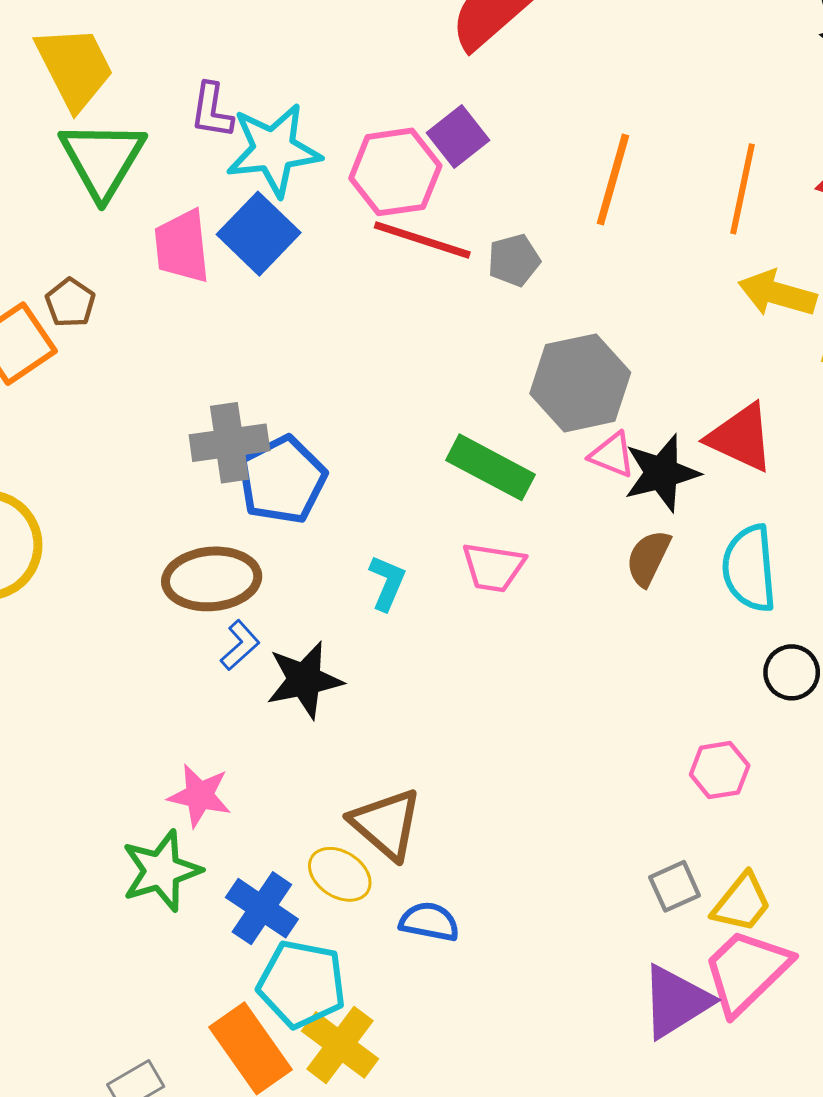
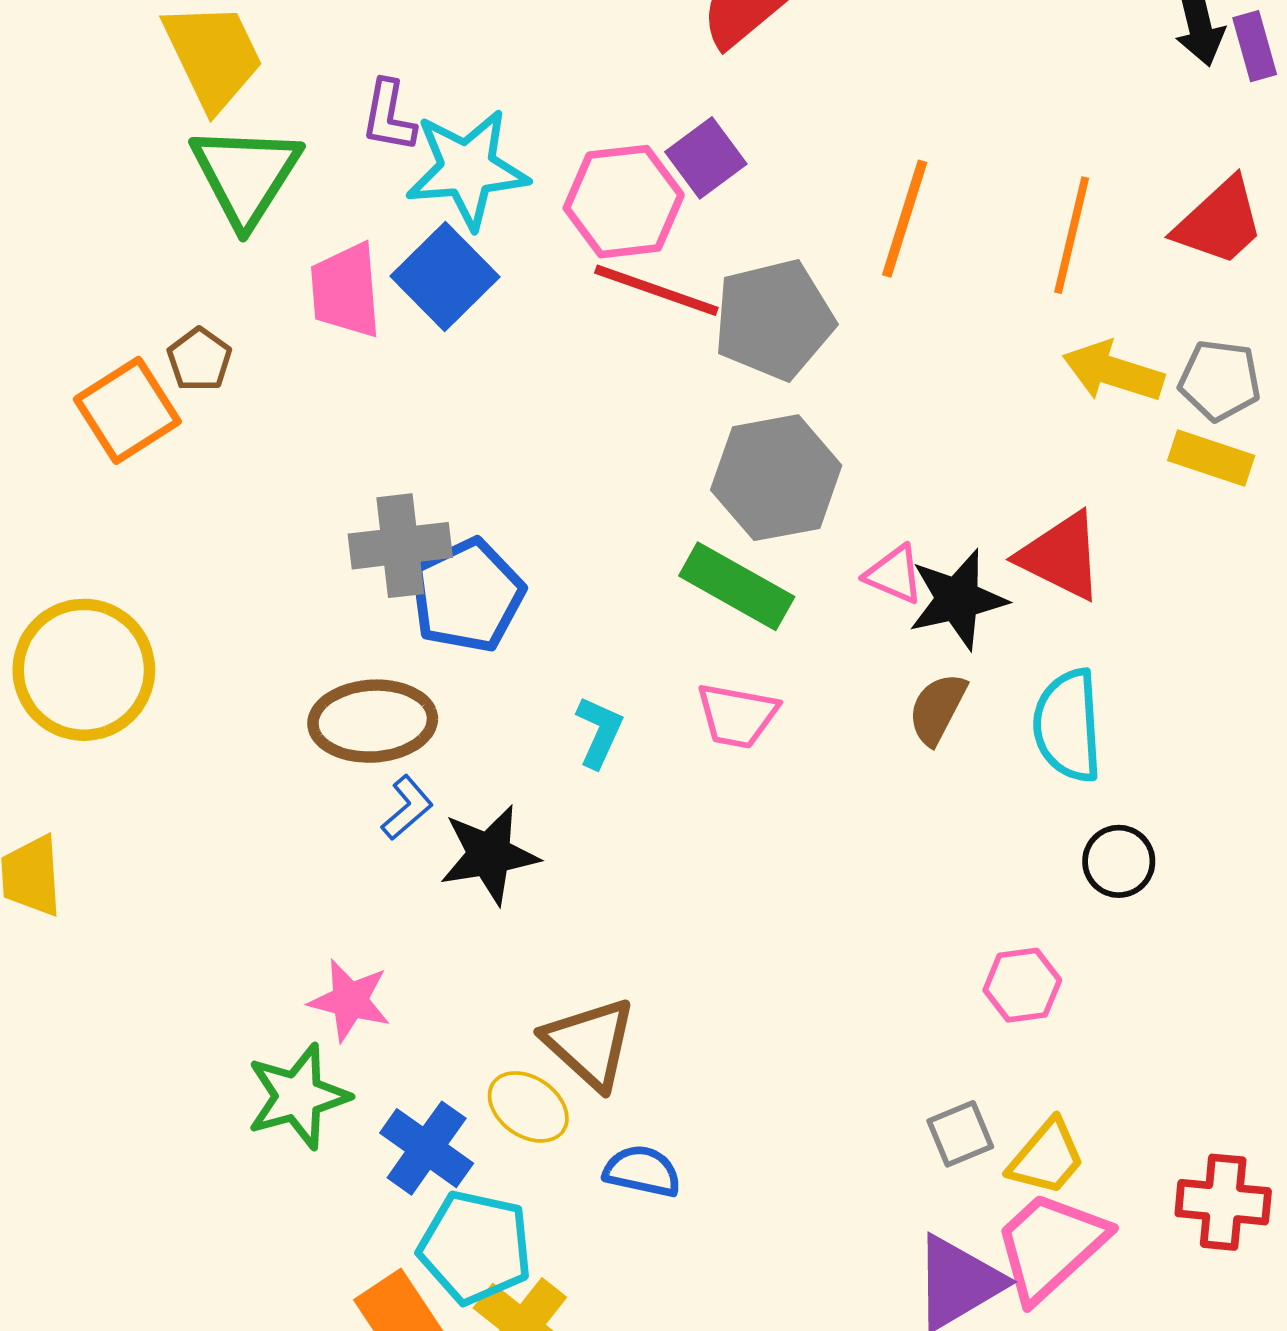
gray pentagon: (514, 260) -> (774, 320), size x1.8
gray hexagon: (580, 383) -> (776, 478), moved

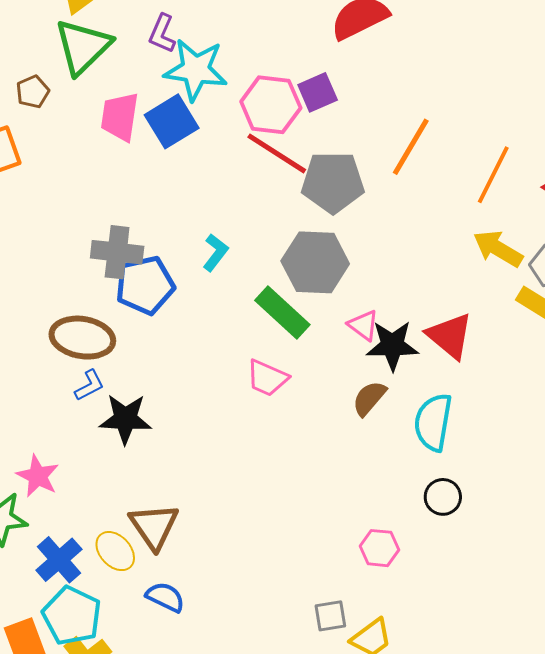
brown pentagon: (199, 360) -> (33, 92), moved
cyan L-shape: (599, 732) -> (215, 253), moved

